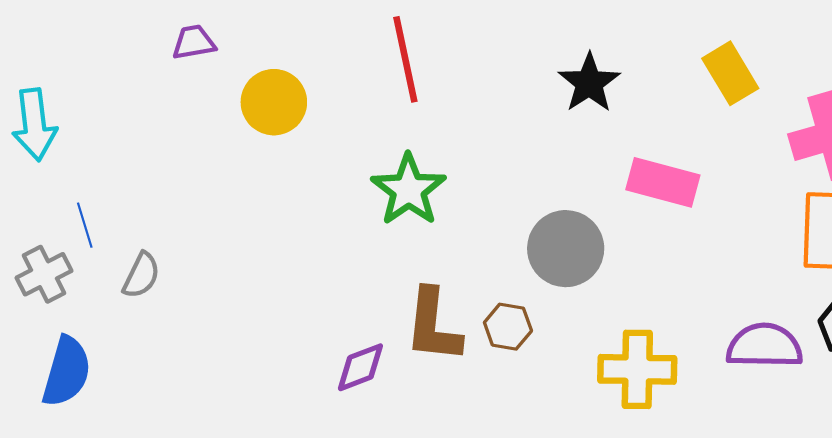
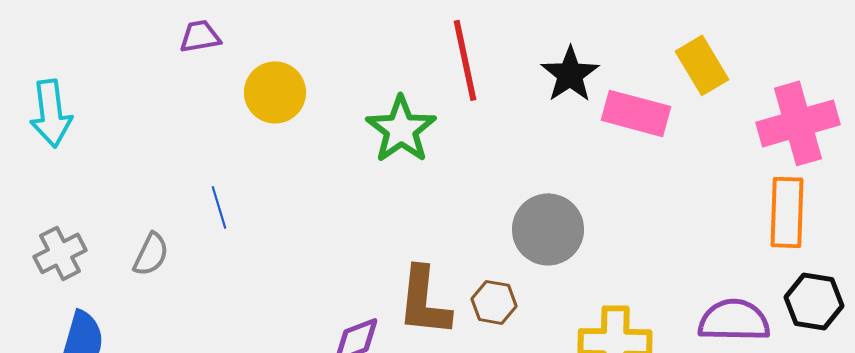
red line: (405, 59) -> (465, 60), moved
pink rectangle: (663, 182) -> (636, 113), moved
green star: (409, 190) -> (401, 129), moved
blue line: (85, 225) -> (219, 207), moved

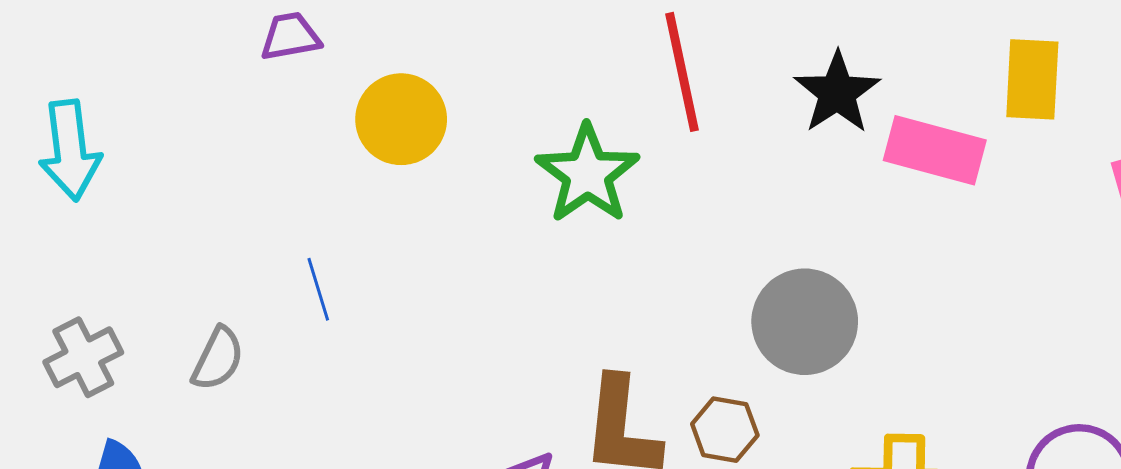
yellow rectangle: (702, 65) -> (1032, 79), turned 34

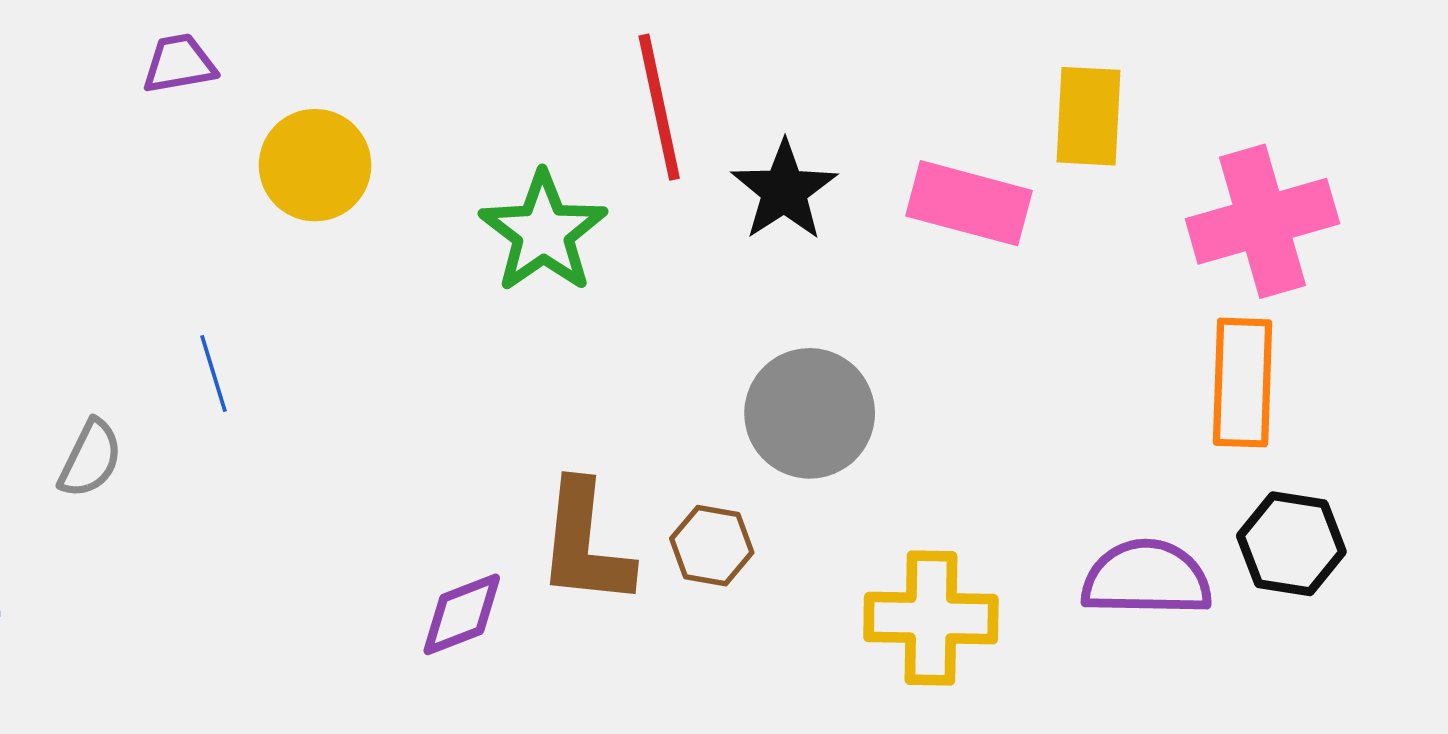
black star: (837, 93) -> (784, 190), moved

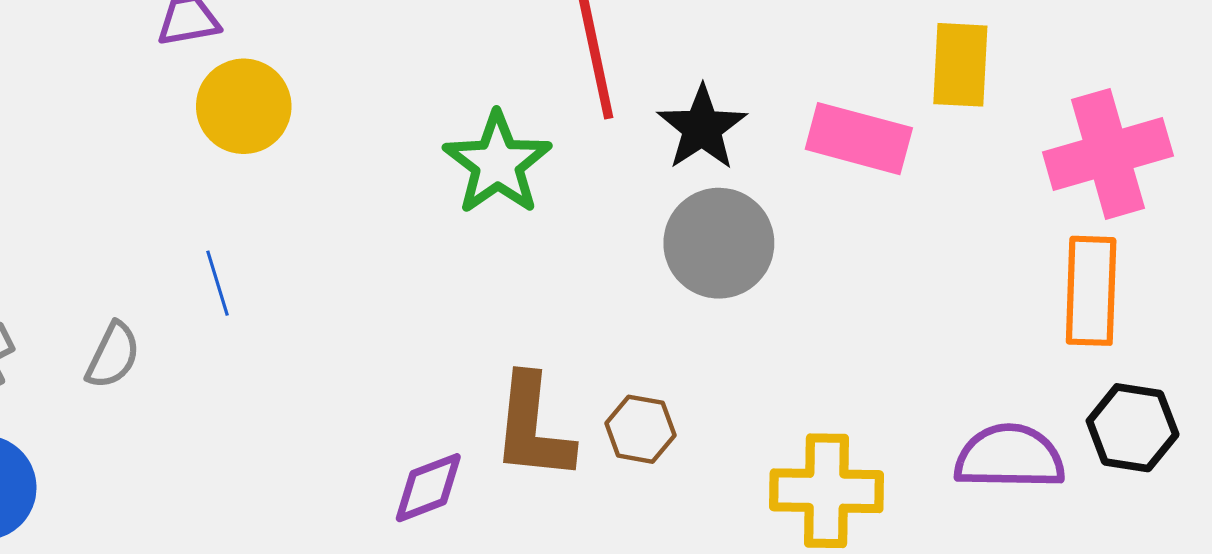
yellow circle: (315, 165) -> (244, 106), moved
gray circle: (810, 413) -> (719, 243), moved

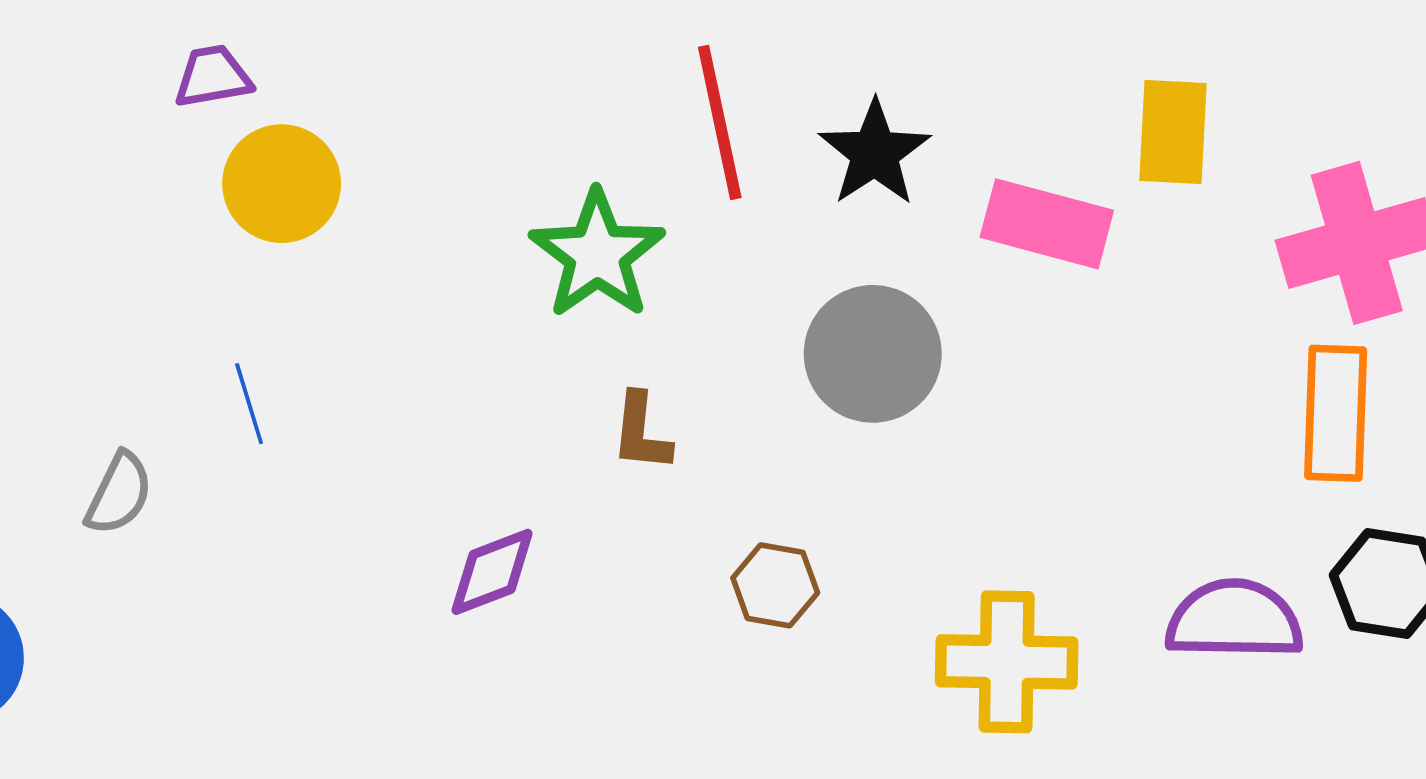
black star: (702, 128) -> (875, 153), moved
brown L-shape: (533, 428) -> (641, 432), moved, size x0.6
purple diamond: (428, 488) -> (492, 572), moved

